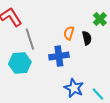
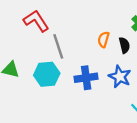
blue cross: (59, 56) -> (86, 78), moved
blue star: (74, 88) -> (120, 77), moved

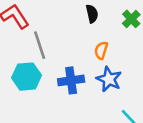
orange semicircle: (104, 39) -> (101, 50), moved
black semicircle: (124, 45) -> (92, 14), moved

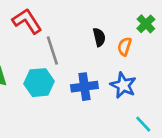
black semicircle: (92, 14) -> (99, 37), moved
orange semicircle: (101, 50) -> (125, 47), moved

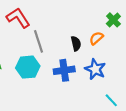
black semicircle: (99, 37) -> (76, 44), moved
orange semicircle: (125, 47) -> (96, 38), turned 32

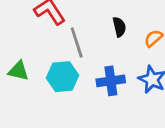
black semicircle: (76, 44) -> (119, 27), moved

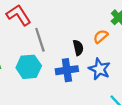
black semicircle: (119, 27) -> (78, 48), moved

